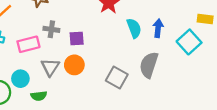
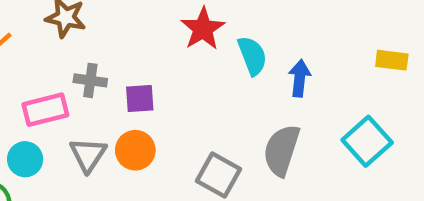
cyan semicircle: (134, 28) -> (252, 56), moved
cyan square: (189, 42) -> (367, 141), moved
cyan circle: (20, 79) -> (25, 159), moved

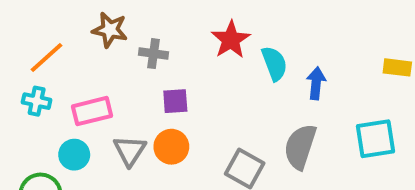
gray cross: (90, 80) -> (153, 54), moved
cyan square: (367, 141) -> (376, 139), turned 33

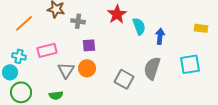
cyan cross: (37, 101) -> (19, 56), moved
cyan circle: (74, 155) -> (10, 72), moved

